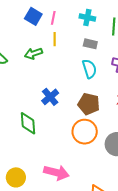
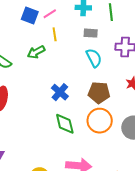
pink line: (53, 18) -> (50, 14), turned 56
green diamond: (28, 123) -> (65, 124), moved

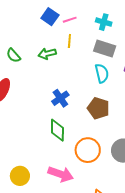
gray rectangle: (91, 33) -> (105, 48), size x1.5
orange circle: (100, 121) -> (88, 150), moved

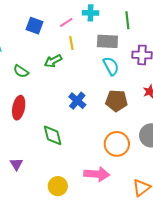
blue square: (50, 17) -> (34, 26), moved
cyan cross: (104, 22) -> (90, 13), moved
green diamond: (57, 130) -> (53, 135), moved

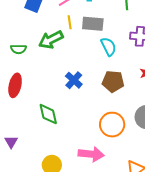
gray rectangle: (107, 41) -> (93, 24), moved
green arrow: (53, 61) -> (51, 40), size x1.4
green semicircle: (21, 71) -> (18, 49), turned -35

